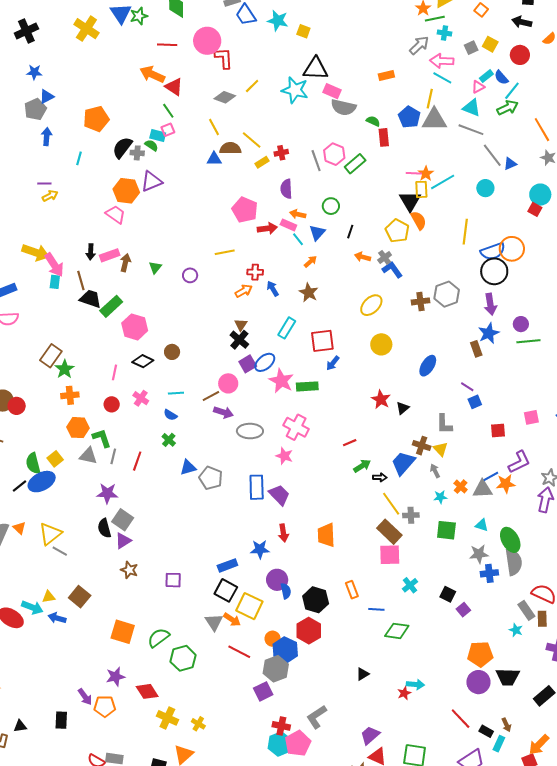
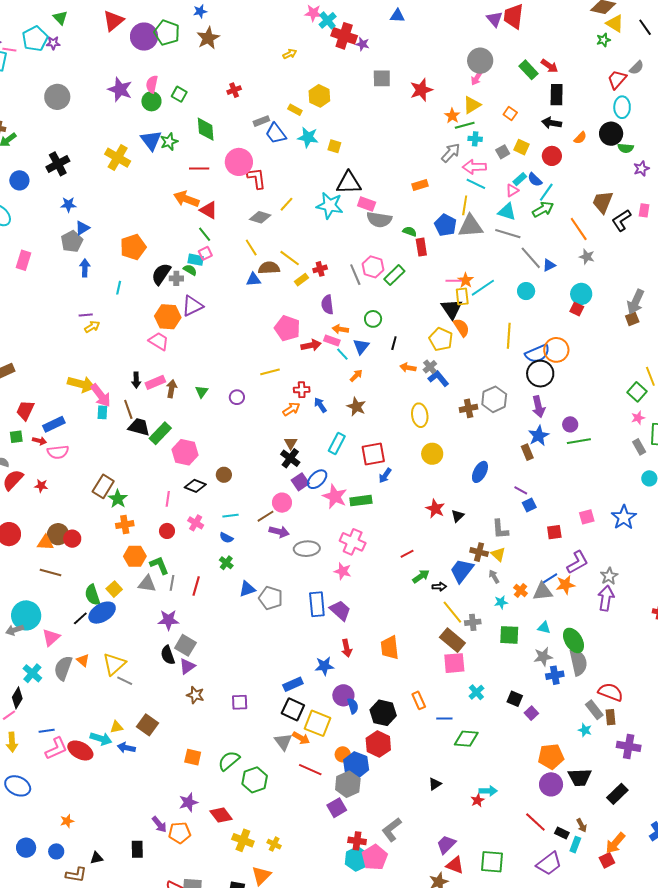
yellow ellipse: (371, 305) -> (420, 415), turned -50
orange square: (123, 632) -> (193, 757), size x0.7

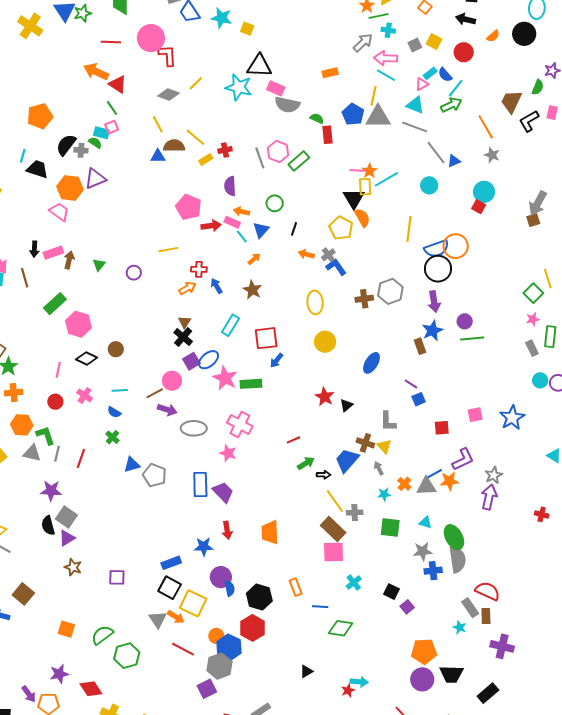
green semicircle: (626, 148) -> (538, 87), moved, turned -77
black trapezoid: (139, 427) -> (37, 169), moved

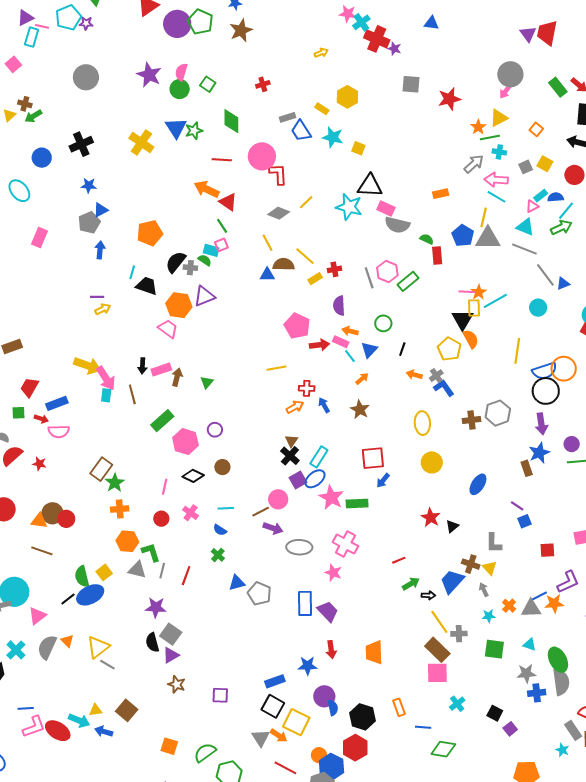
blue semicircle: (445, 75) -> (556, 197), turned 126
purple circle: (134, 273) -> (215, 430), moved
cyan rectangle: (230, 325) -> (319, 457), moved

